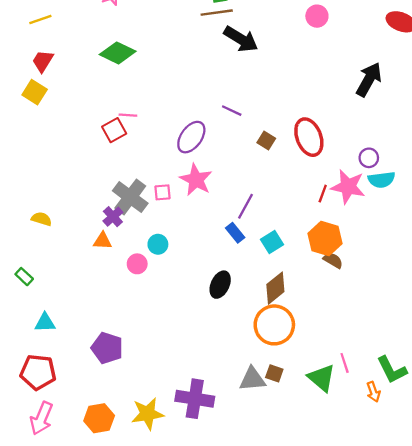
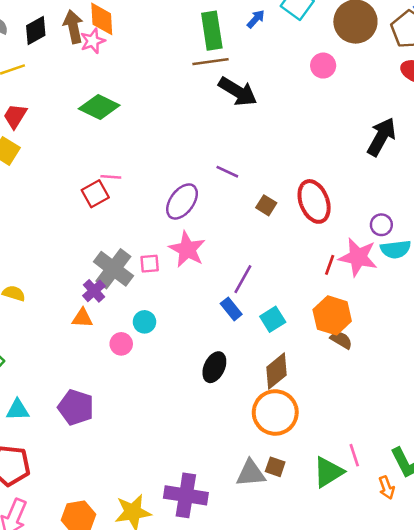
purple pentagon: (107, 348) -> (76, 407), moved
green triangle: (322, 378) -> (328, 472), turned 48

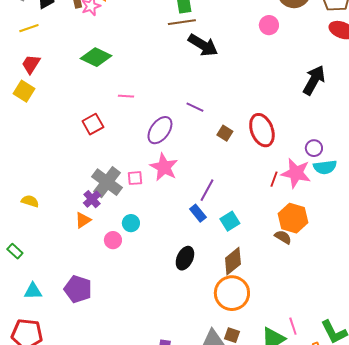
pink line: (111, 177) -> (126, 96), moved
orange hexagon: (332, 315) -> (293, 218), moved
orange triangle: (82, 318) -> (83, 220), turned -36

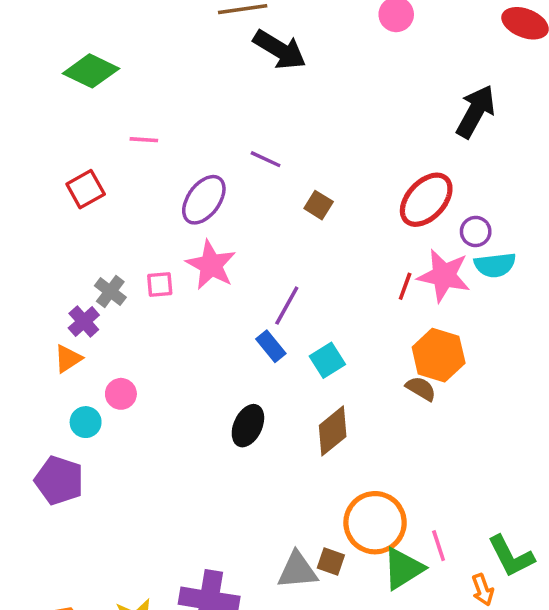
red ellipse: (262, 130) -> (426, 200), moved, turned 64
gray cross: (107, 182) -> (110, 291), size x0.6
cyan circle: (131, 223) -> (86, 422), moved
orange circle: (232, 293) -> (375, 523), moved

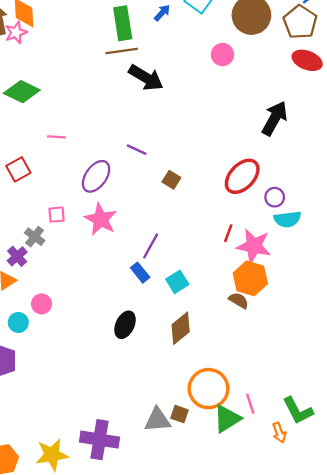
pink star: (444, 276) -> (254, 246), moved
pink square: (160, 284) -> (57, 215), moved

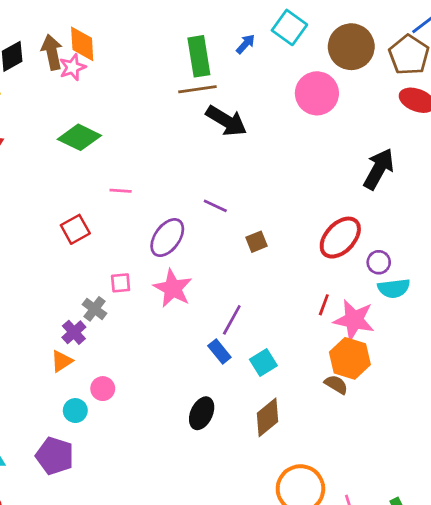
pink circle: (222, 55) -> (317, 93), size x1.6
brown square: (171, 180) -> (257, 242), turned 36

